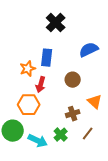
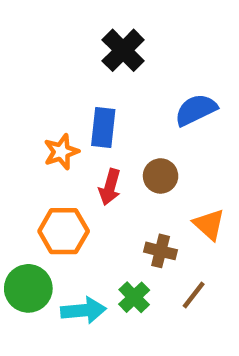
red arrow: (41, 85) -> (110, 187), moved
brown cross: (73, 114) -> (161, 251), turned 32
cyan arrow: (38, 141) -> (83, 310), turned -30

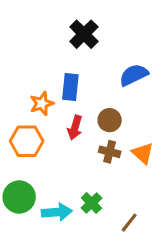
orange hexagon: (64, 231) -> (27, 141), moved
brown cross: (161, 251) -> (110, 152), moved
brown line: (194, 295) -> (129, 223), moved

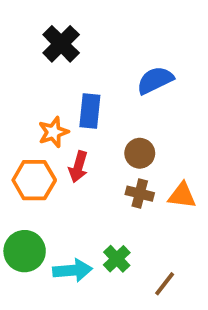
black cross: (84, 34) -> (61, 44), moved
blue semicircle: (134, 75) -> (155, 80), moved
red arrow: (75, 128) -> (78, 167), moved
orange triangle: (143, 153) -> (182, 195), turned -35

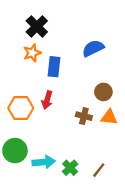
orange star: (53, 132) -> (32, 53), moved
brown circle: (140, 153) -> (103, 92), moved
green cross: (117, 259) -> (70, 168), moved

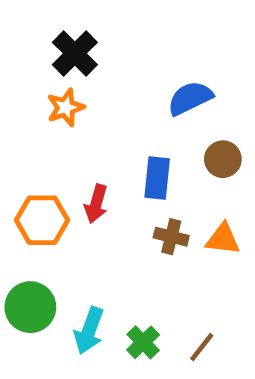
blue rectangle: (54, 67) -> (157, 178), moved
brown circle: (103, 92) -> (223, 159), moved
cyan arrow: (44, 162) -> (89, 331), turned 115

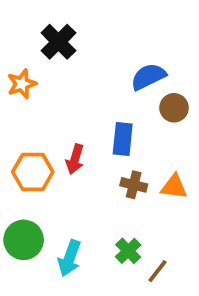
orange star: (66, 108) -> (22, 84), moved
brown circle: (223, 159) -> (174, 108), moved
green cross: (143, 342) -> (128, 251), moved

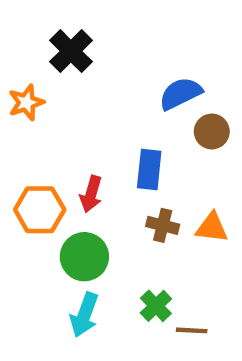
green circle: (24, 240) -> (84, 257), moved
brown line: (158, 271) -> (192, 330), turned 55

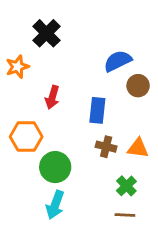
red arrow: (91, 194) -> (52, 97), moved
green cross: (156, 306) -> (126, 186), moved

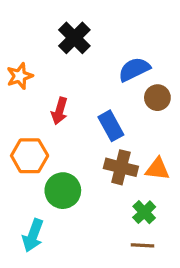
black cross: (46, 33) -> (74, 38), moved
blue rectangle: (97, 110) -> (111, 126), turned -35
brown cross: (106, 147) -> (121, 167), size x1.4
cyan arrow: (55, 205) -> (33, 235), moved

